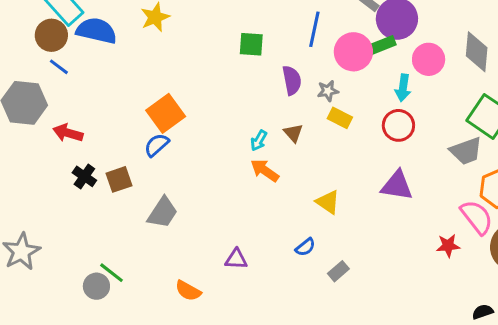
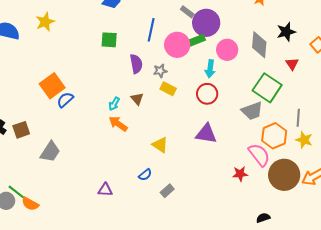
blue semicircle: (157, 145) -> (65, 100), moved
purple triangle: (236, 259) -> (105, 190), moved
orange semicircle: (188, 291) -> (30, 204), moved

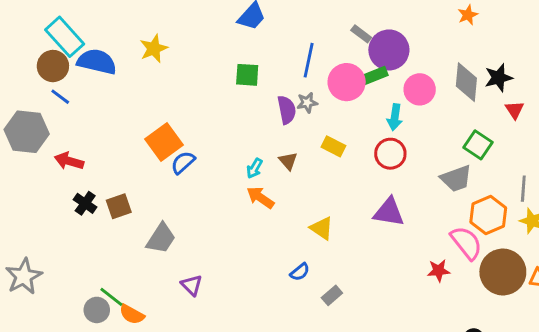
black star: (286, 32) -> (498, 78), moved
gray star: (160, 71) -> (307, 103), moved
green square: (267, 88) -> (478, 145), size x0.7
purple triangle: (105, 190) -> (192, 285), moved, turned 42

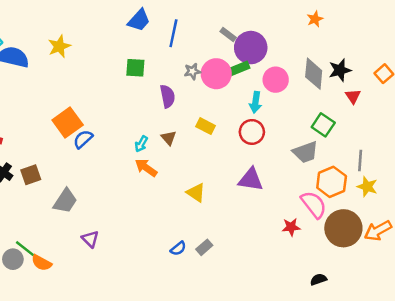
blue line: (309, 60) -> (173, 33), moved
gray star: (307, 103) -> (192, 71), moved
blue semicircle: (300, 272) -> (178, 248), moved

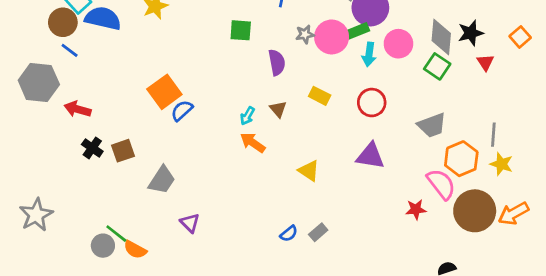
cyan arrow: (255, 102) -> (369, 54), moved
green square: (323, 125) -> (437, 66), moved

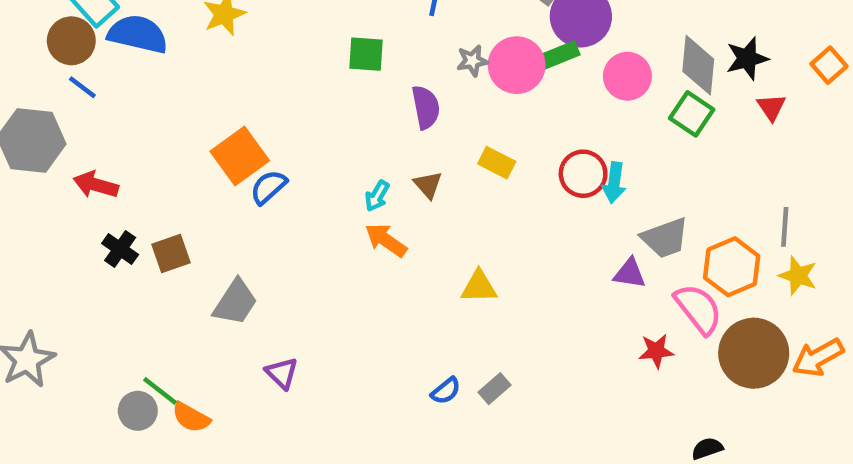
cyan arrow: (369, 54) -> (614, 183), moved
gray trapezoid: (432, 125) -> (665, 238), moved
purple triangle: (370, 156) -> (630, 273), moved, size x0.7
yellow triangle: (309, 171) -> (479, 287), turned -35

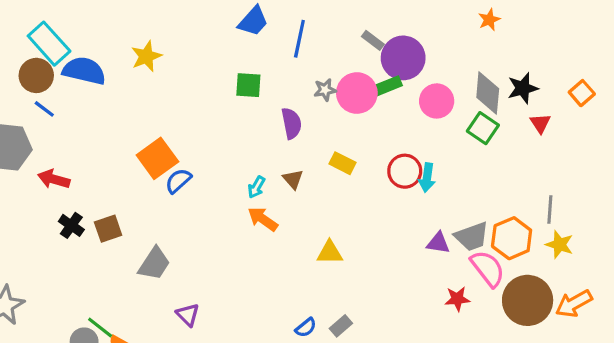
gray trapezoid: (665, 238) -> (472, 237), moved

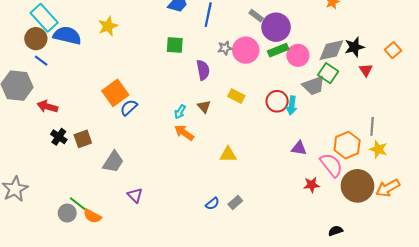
green rectangle: (386, 87) -> (278, 50), moved
gray diamond: (488, 93) -> (331, 50), turned 72
gray trapezoid: (472, 237) -> (314, 86), moved

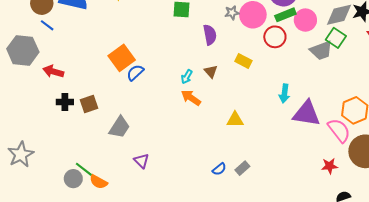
red circle: (277, 101) -> (275, 37), moved
cyan arrow: (292, 105) -> (284, 94), moved
black cross: (59, 137) -> (65, 102), turned -35
purple triangle: (299, 148) -> (306, 114), size x1.8
red star: (312, 185) -> (330, 166), moved

